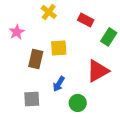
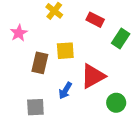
red triangle: (98, 71) -> (93, 76), moved
green circle: (78, 103) -> (116, 103), moved

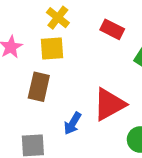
yellow square: (65, 51) -> (52, 48), moved

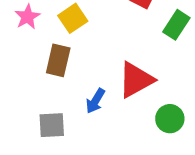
yellow square: (52, 48) -> (73, 18), turned -30

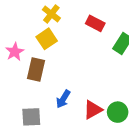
pink star: (27, 17) -> (15, 52), moved
red triangle: (136, 80) -> (93, 110), moved, size x0.7

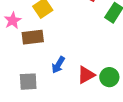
brown rectangle: (36, 70) -> (33, 37), turned 70

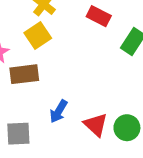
red triangle: (86, 75) -> (96, 125), turned -48

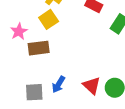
blue arrow: (59, 111) -> (58, 84), moved

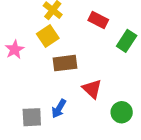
brown rectangle: (39, 48) -> (65, 63), moved
red triangle: (92, 86) -> (92, 89), moved

